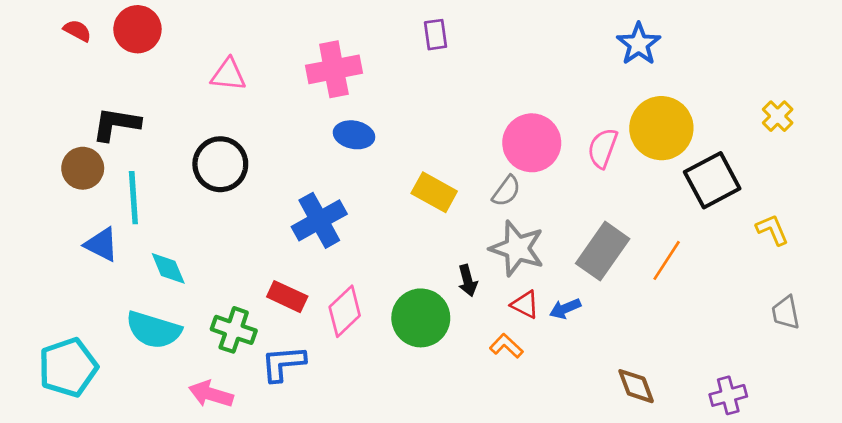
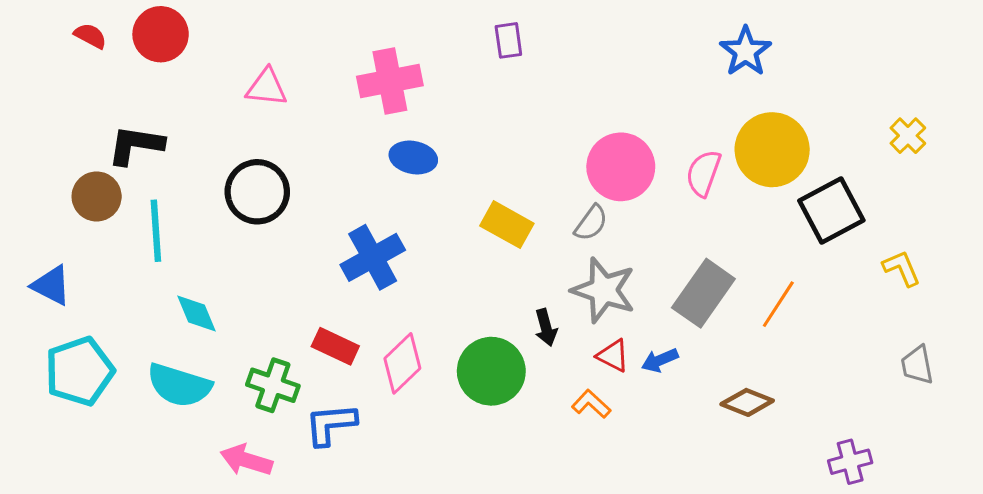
blue triangle: (101, 244) -> (51, 285), moved
cyan pentagon: (68, 367) -> (79, 371), moved
brown diamond: (636, 386) -> (747, 402), moved, turned -48

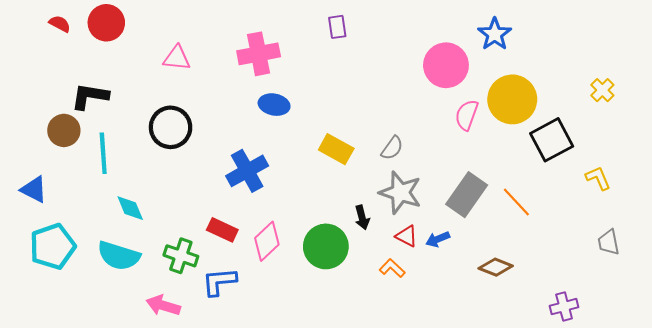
pink circle: (621, 167) -> (446, 65), moved
orange line: (778, 304) -> (516, 202), turned -76

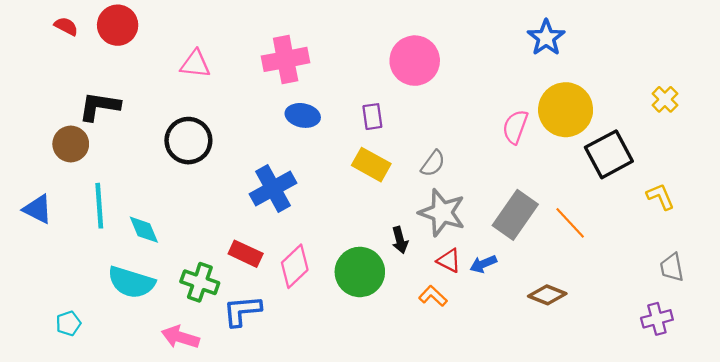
purple rectangle: (337, 27) -> (372, 117), moved
pink circle: (446, 65) -> (415, 61), moved
cyan line: (103, 153) -> (99, 206), moved
cyan pentagon: (52, 246) -> (68, 323), moved, size x0.5
purple cross: (564, 307) -> (657, 319), moved

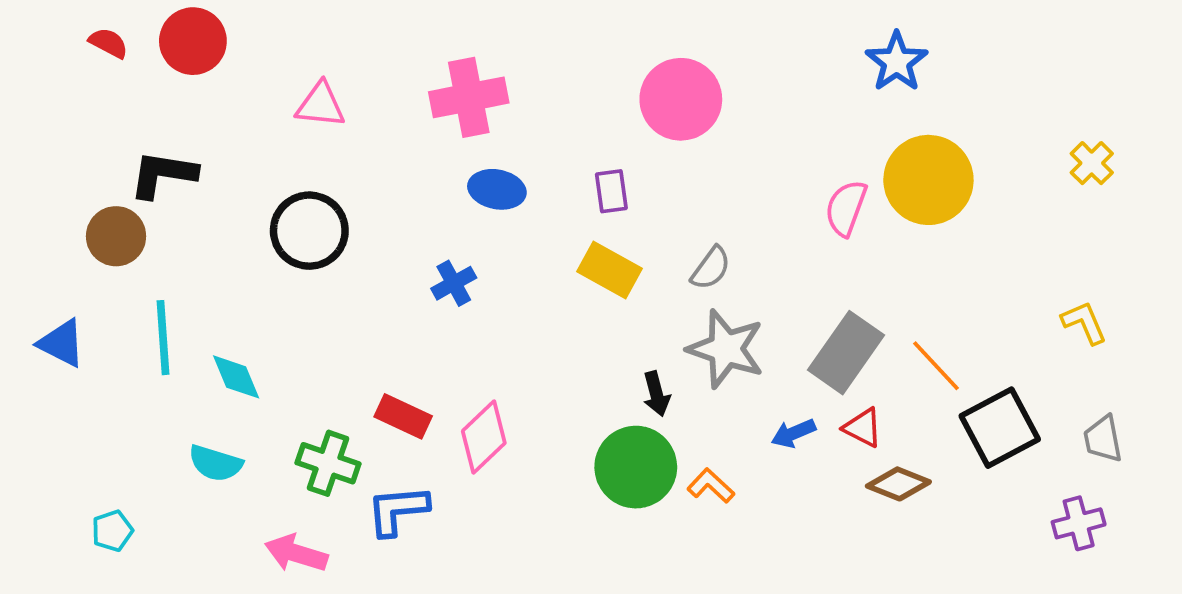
black square: (609, 154) -> (1000, 428), moved
blue cross: (273, 189) -> (454, 283), moved, size x0.6
red triangle: (449, 261) -> (863, 428), moved
green circle: (360, 272) -> (636, 467), moved
cyan semicircle: (131, 282) -> (215, 463), size x0.7

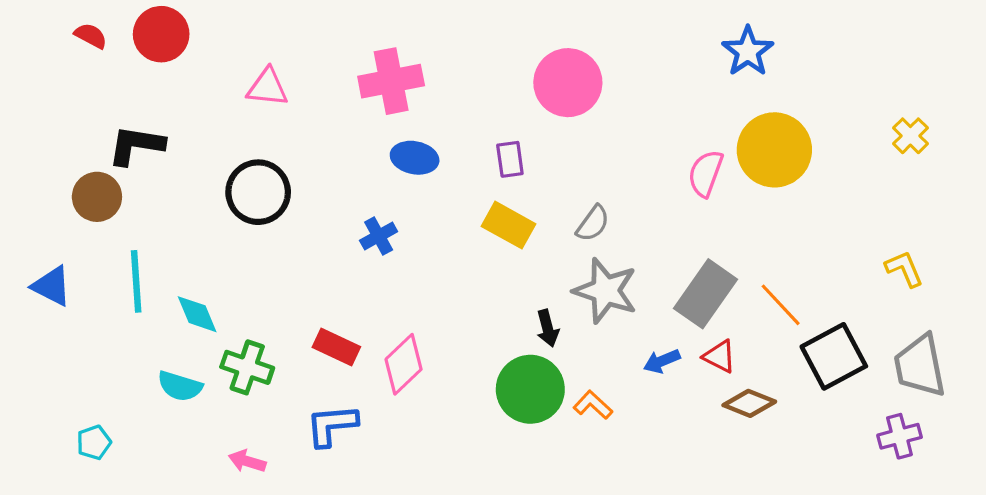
gray trapezoid: (1103, 439) -> (920, 366), size x1.6
green cross: (328, 463) -> (247, 367), moved
pink arrow: (296, 553) -> (247, 461), size x0.7

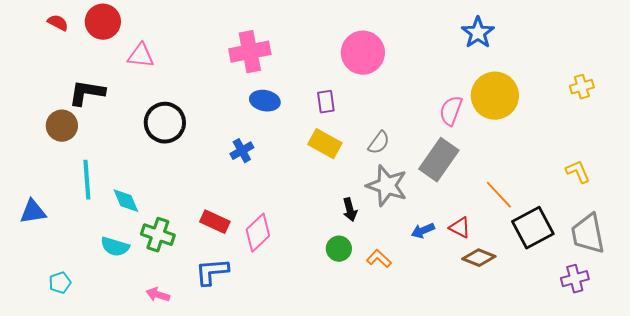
pink triangle: (268, 87) -> (141, 56), moved
yellow cross: (910, 136) -> (582, 87), turned 30
blue triangle: (52, 286) -> (33, 212), moved, turned -36
gray rectangle: (706, 294) -> (439, 160), moved
green circle: (530, 389) -> (339, 249), size x0.6

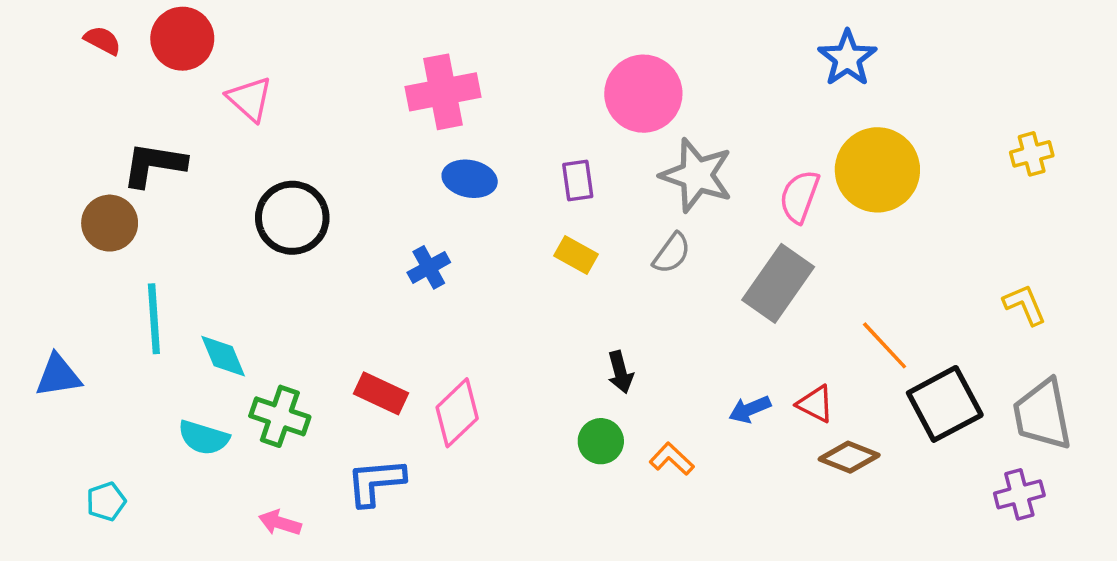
pink triangle: (141, 56) -> (250, 99), turned 36
yellow rectangle: (325, 144) -> (576, 255), size x0.7
gray star: (387, 186) -> (697, 175), moved

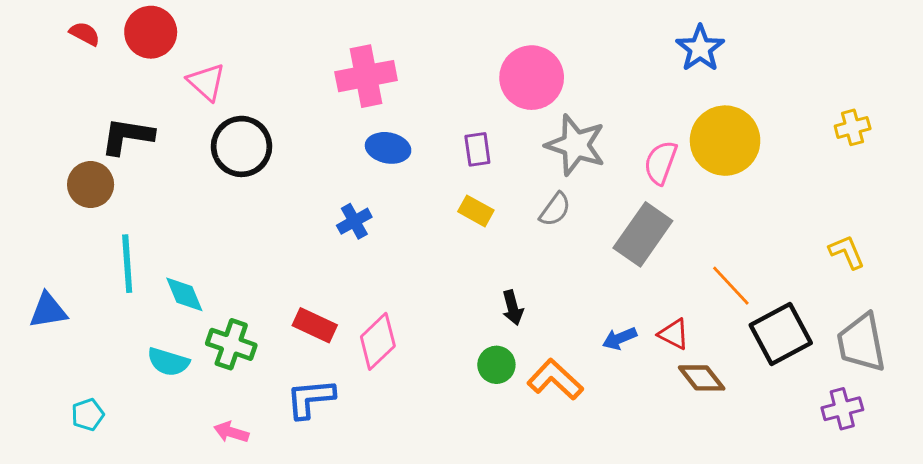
black circle: (292, 218) -> (241, 146), moved
brown diamond: (849, 457) -> (702, 378), turned 30
orange L-shape: (672, 459) -> (555, 379), size x1.5

